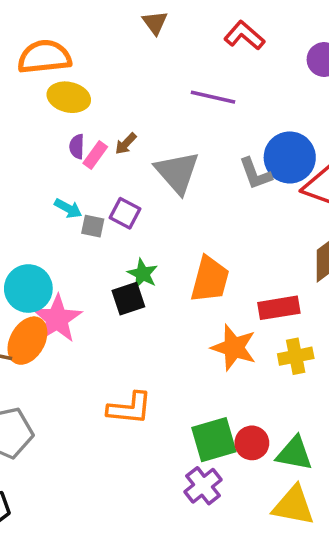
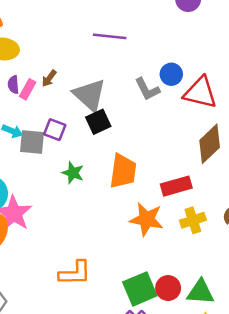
blue circle: (290, 157) -> (171, 74), size x0.6
gray square: (93, 226) -> (32, 142), size x1.5
black square: (128, 299) -> (98, 122), moved

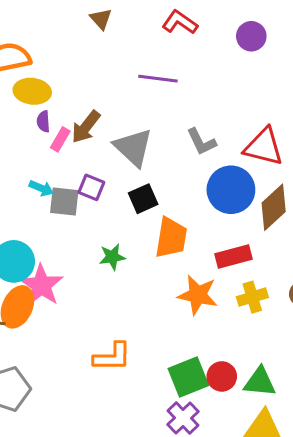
blue circle: (171, 74) -> (231, 190), moved, size x1.8
brown arrow: (49, 78) -> (86, 127), size x1.6
purple semicircle: (13, 85) -> (43, 121), moved
black square: (98, 122) -> (143, 199), moved
green star: (73, 173) -> (112, 257), moved, turned -30

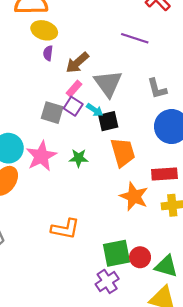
pink rectangle: (60, 139) -> (74, 89), moved
cyan arrow: (41, 188) -> (95, 110), moved
orange trapezoid: (171, 238) -> (123, 152), turned -36
pink star: (41, 285) -> (41, 156), moved

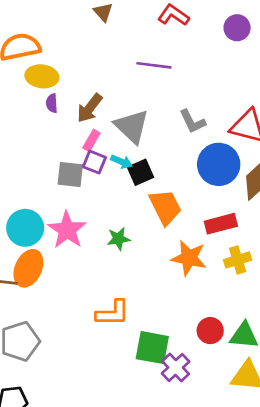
green star: (79, 158) -> (118, 239), moved
green square: (116, 253) -> (152, 348), moved, turned 32

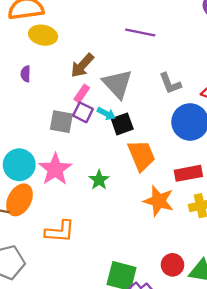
purple semicircle: (52, 103) -> (26, 74), moved
green star: (118, 239) -> (99, 180), turned -30
orange L-shape: (113, 313) -> (60, 231), moved

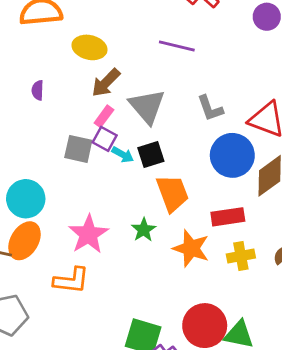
yellow ellipse: (43, 35) -> (89, 47), moved
cyan arrow: (106, 114) -> (123, 155), moved
pink star: (55, 169) -> (88, 234), moved
green star: (99, 180) -> (144, 230), moved
red circle: (173, 265) -> (205, 326), size x1.6

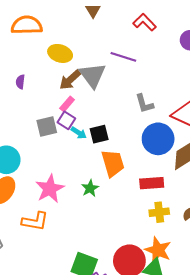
gray triangle: (147, 106) -> (92, 75), moved
gray square: (78, 149) -> (47, 126), turned -30
orange star: (191, 248) -> (158, 250), moved

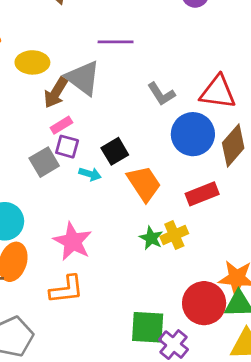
pink rectangle: (67, 104) -> (61, 125), turned 35
cyan arrow: (79, 133) -> (90, 174), moved
green star: (90, 188) -> (151, 238), moved
yellow cross: (159, 212) -> (174, 235), moved

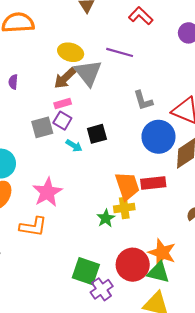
yellow ellipse: (32, 62) -> (71, 52), moved
orange trapezoid: (144, 184) -> (127, 186), moved
green star: (151, 238) -> (106, 218), moved

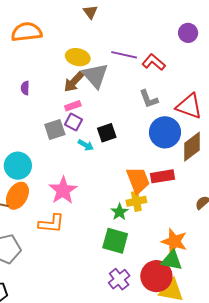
red L-shape: (141, 16) -> (154, 62), moved
red circle: (133, 265) -> (156, 276), moved
green square: (86, 271) -> (115, 241), moved

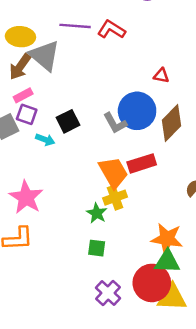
gray L-shape: (149, 99) -> (115, 123), moved
red triangle: (189, 106) -> (161, 76), size x0.5
green square: (115, 241) -> (97, 248), size x0.6

